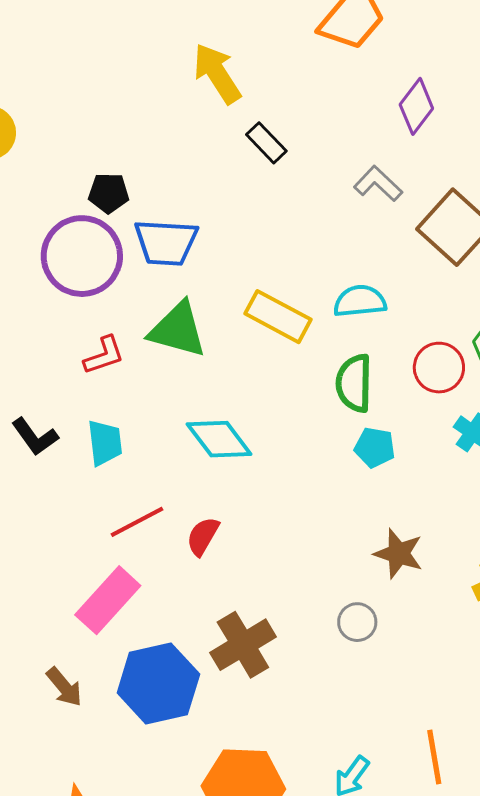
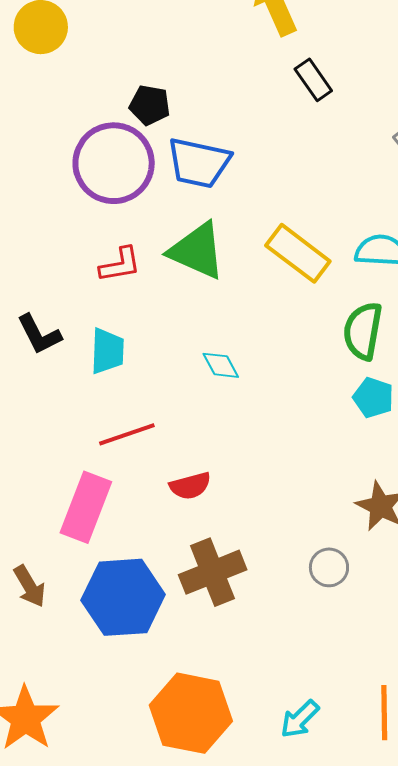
cyan diamond: (219, 439) -> (221, 365), size x0.6
red semicircle: (203, 536) -> (190, 486), moved, turned -144
pink rectangle: (108, 600) -> (86, 507), turned -30

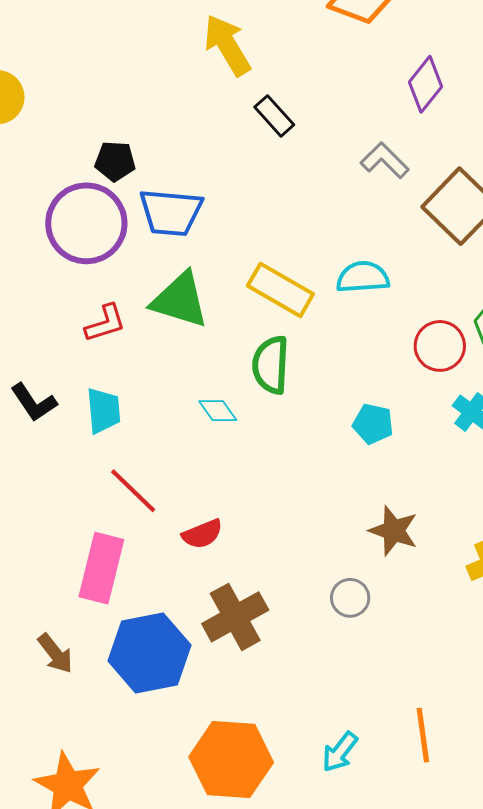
green semicircle: (363, 331) -> (271, 365), moved
red line: (127, 434) -> (133, 491), turned 70

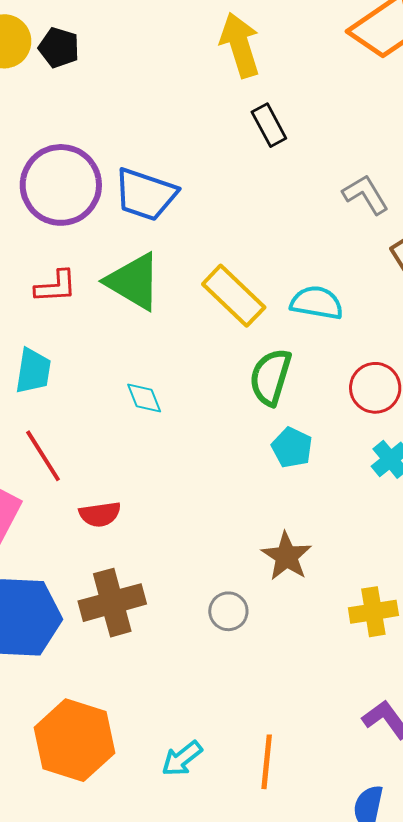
black pentagon: (115, 161) -> (59, 48), moved
green semicircle: (271, 365) -> (270, 377), moved

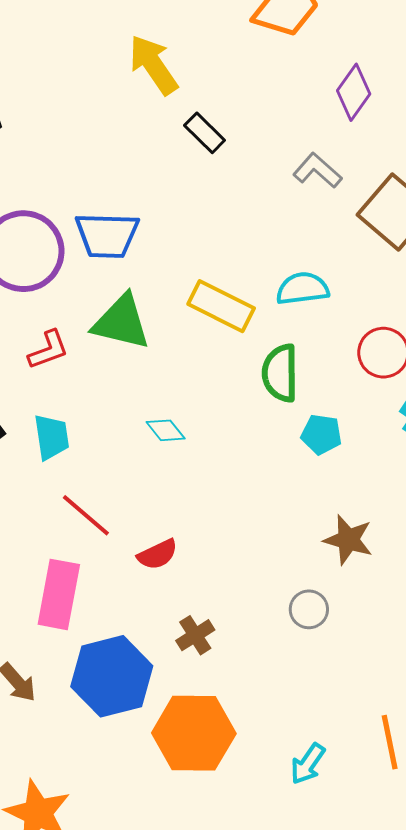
brown cross: (112, 603) -> (195, 635), size x0.6
orange hexagon: (74, 740) -> (194, 733), moved

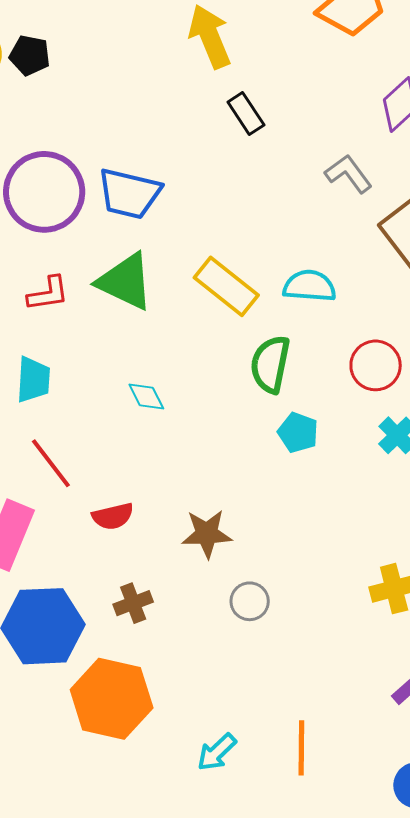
brown star: (348, 540) -> (207, 534), moved, turned -30

